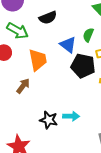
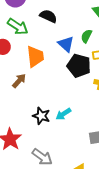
black semicircle: (48, 18) -> (48, 16), turned -138
cyan arrow: (71, 116) -> (63, 114), turned 140

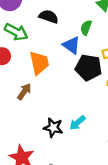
green semicircle: (86, 36) -> (86, 28), moved

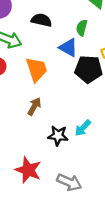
brown arrow: (24, 92) -> (34, 106), moved

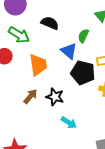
cyan arrow: (83, 128) -> (69, 123), turned -112
black star: (58, 136) -> (55, 97), moved

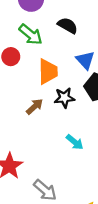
black star: (55, 97) -> (64, 98), moved, turned -30

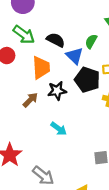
black semicircle: (68, 26) -> (56, 40), moved
cyan arrow: (75, 142) -> (59, 129), moved

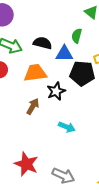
blue triangle: (75, 56) -> (64, 54), turned -30
orange trapezoid: (41, 68) -> (35, 73), turned -80

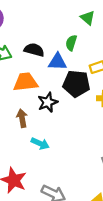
brown arrow: (33, 106) -> (22, 118), turned -42
cyan arrow: (67, 127) -> (40, 144), moved

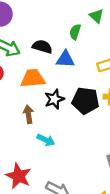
green semicircle: (71, 43) -> (75, 32), moved
black pentagon: (76, 84) -> (85, 101), moved

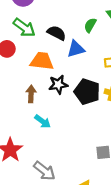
blue triangle: (65, 59) -> (76, 49), turned -30

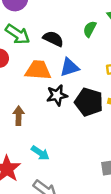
blue triangle: (76, 49) -> (69, 67), moved
brown arrow: (31, 94) -> (19, 116), moved
cyan arrow: (43, 121) -> (40, 153), moved

